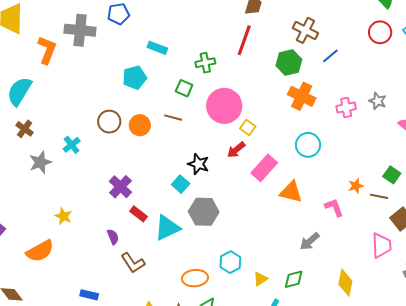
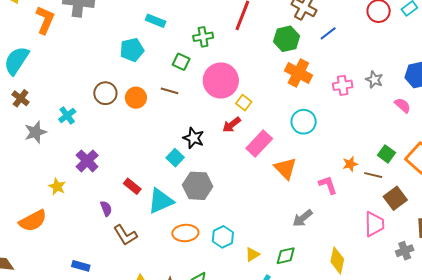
purple cross: (120, 187) -> (87, 161), moved
orange triangle: (291, 192) -> (285, 168), turned 30
orange ellipse: (195, 278) -> (185, 233), moved

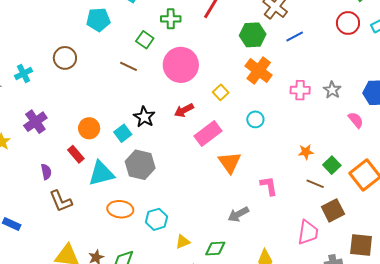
orange circle: (136, 98) -> (89, 128), moved
yellow square: (244, 103) -> (221, 92), moved
cyan circle: (304, 122) -> (255, 119), size x0.7
orange star: (350, 164) -> (306, 152), moved

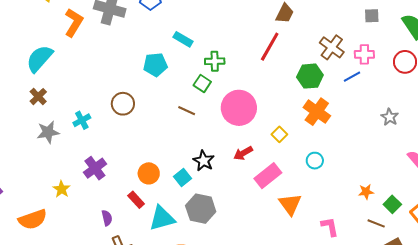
green cross: (171, 19) -> (215, 61), moved
pink cross: (300, 90) -> (364, 54), moved
gray star: (332, 90) -> (390, 117), moved

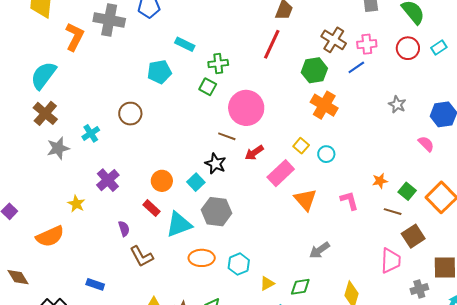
brown cross: (38, 97) -> (45, 113), size x1.4
brown line: (187, 111) -> (227, 136), moved
yellow square: (279, 134) -> (301, 146), moved
pink L-shape: (330, 227) -> (349, 201), moved

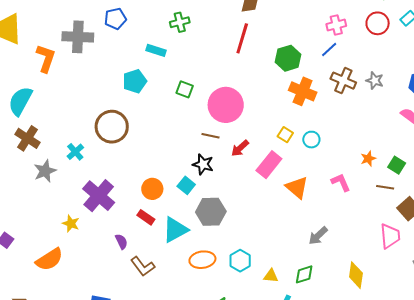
brown cross: (334, 40) -> (343, 81), moved
green cross: (218, 64) -> (180, 22), moved
brown circle: (130, 114) -> (112, 127), size x1.4
purple cross: (108, 180) -> (99, 196), size x1.4
yellow triangle: (267, 283) -> (271, 276), turned 42

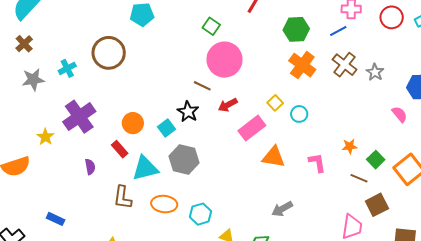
green square: (185, 89) -> (211, 26), moved
brown cross: (28, 138) -> (24, 44), size x0.7
orange triangle: (297, 187) -> (274, 157), turned -45
brown L-shape: (143, 266) -> (123, 198), moved, turned 30

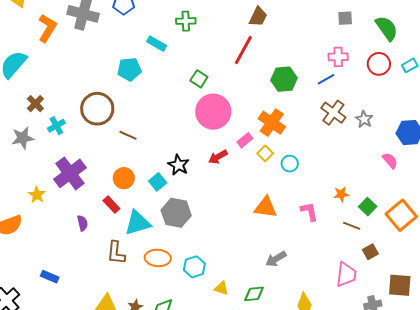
brown cross: (24, 44) -> (35, 104), moved
orange cross: (302, 65) -> (272, 123), moved
brown line: (202, 86) -> (128, 135), moved
pink rectangle: (252, 128) -> (245, 140), moved, size x0.6
brown square: (377, 205) -> (370, 252), size x0.7

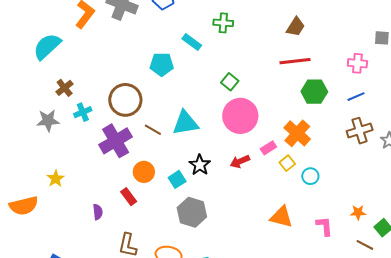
red line: (243, 50) -> (295, 61), moved, turned 48
pink cross: (338, 57) -> (357, 63), moved
brown cross: (333, 113) -> (360, 131), turned 30
purple cross: (70, 173) -> (116, 141), moved
cyan triangle: (138, 223) -> (185, 123), moved

